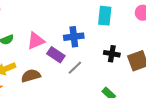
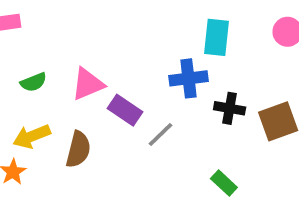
blue cross: (74, 37) -> (188, 78), moved
brown semicircle: (31, 76) -> (78, 149), turned 120

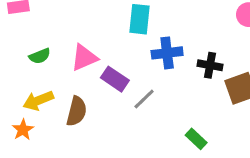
cyan rectangle: (217, 37) -> (139, 19), moved
black cross: (230, 108) -> (210, 65), moved

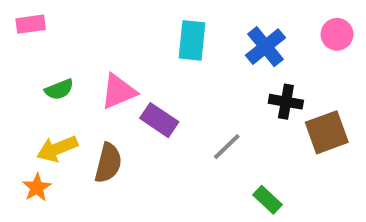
blue cross: (167, 53) -> (266, 47), moved, turned -32
gray line: (144, 99) -> (227, 147), moved

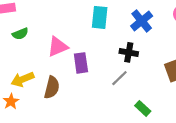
green semicircle: (59, 89) -> (20, 34), moved
black cross: (286, 102) -> (129, 52), moved
purple rectangle: (159, 120) -> (81, 63), turned 48

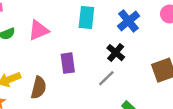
pink triangle: (58, 47) -> (39, 30), moved
black cross: (129, 52) -> (116, 53), turned 30

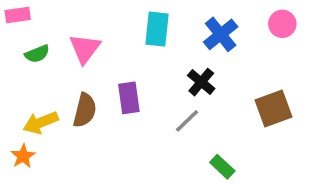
pink triangle: (39, 30) -> (85, 49), turned -30
brown semicircle: (39, 88) -> (85, 110), moved

